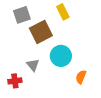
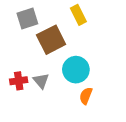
orange semicircle: (81, 77) -> (86, 96), moved
red cross: (15, 81) -> (19, 81), moved

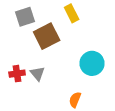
cyan circle: (76, 70) -> (92, 63), moved
orange semicircle: (86, 96) -> (75, 100), moved

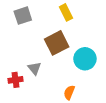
brown square: (47, 36) -> (57, 43), moved
red cross: (17, 74) -> (15, 80), moved

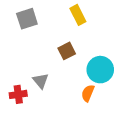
brown square: (57, 43) -> (67, 51), size x0.6
orange semicircle: (69, 92) -> (88, 93), moved

